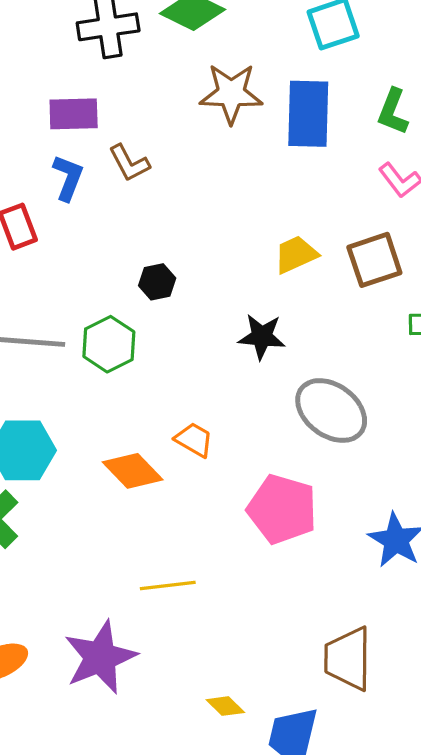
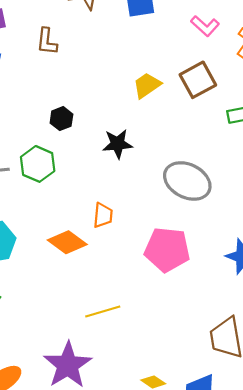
brown L-shape: (129, 163) -> (47, 41), moved, turned 44
black star: (262, 337) -> (118, 144), moved
orange trapezoid: (194, 440) -> (103, 215), turned 75

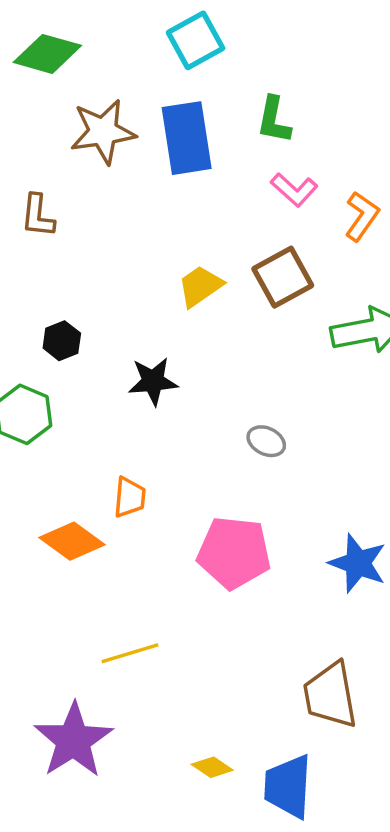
gray ellipse: (187, 181) -> (266, 441), size x0.5

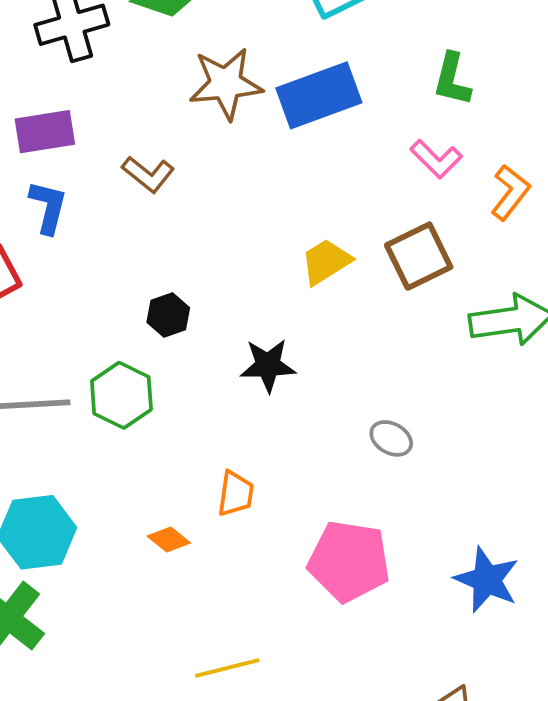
green L-shape: (274, 120) -> (452, 79), moved
blue rectangle: (187, 138) -> (319, 95), turned 76
brown L-shape: (38, 216) -> (148, 174), turned -60
orange diamond: (72, 541) -> (169, 539), size x0.6

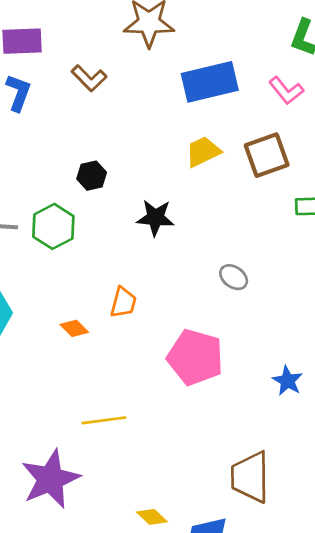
blue rectangle: (319, 95) -> (210, 82), moved
blue star: (487, 580) -> (287, 381), size x0.7

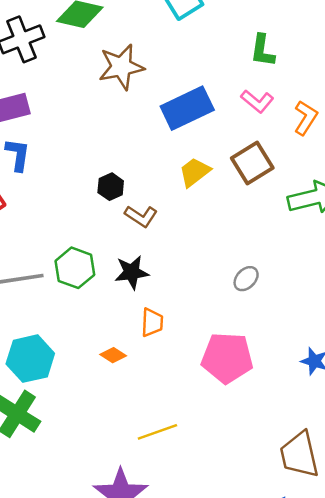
brown L-shape: (89, 78) -> (141, 216), moved
black hexagon: (92, 176) -> (111, 187), moved
black star: (155, 218) -> (132, 272), moved
gray ellipse: (234, 277) -> (246, 279), turned -70

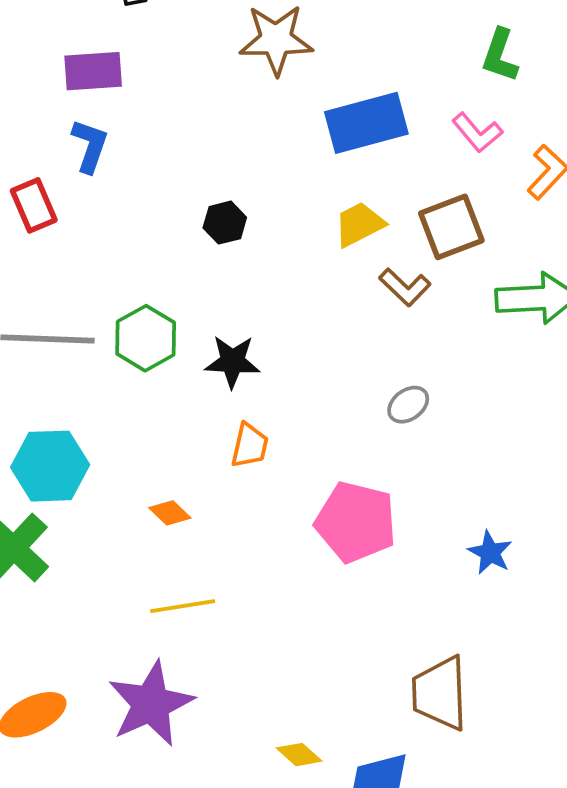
brown L-shape: (141, 216) -> (405, 287), moved
orange diamond: (113, 355) -> (170, 513), moved
yellow line: (157, 432) -> (183, 606), moved

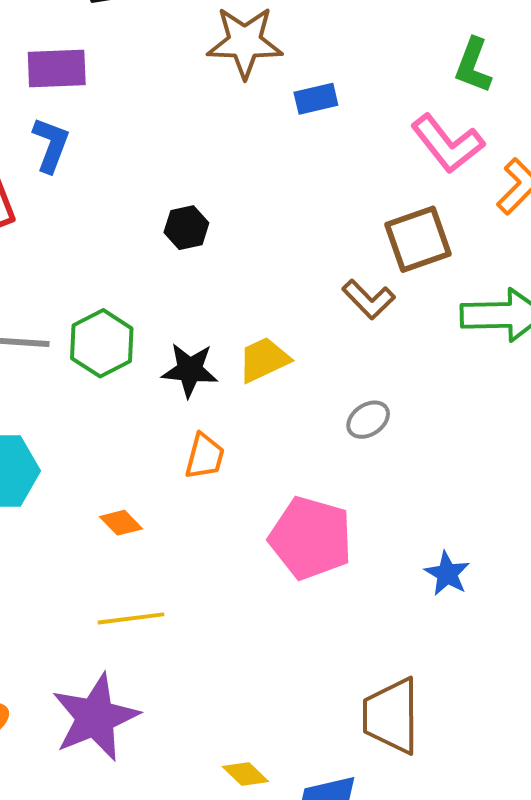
blue rectangle: (366, 123) -> (316, 99), moved, size x0.5
pink L-shape: (477, 133) -> (447, 144), size x1.4
yellow trapezoid: (359, 224) -> (264, 360), moved

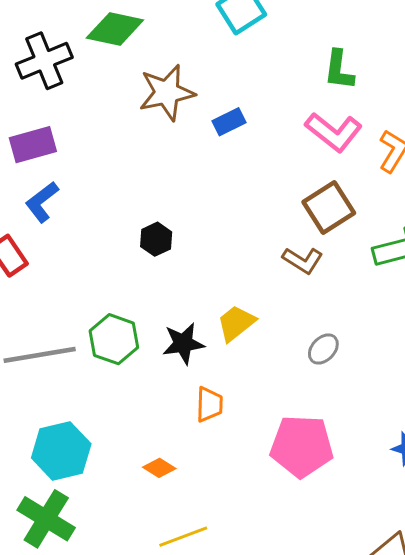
blue L-shape: (51, 145) -> (42, 202), turned -135

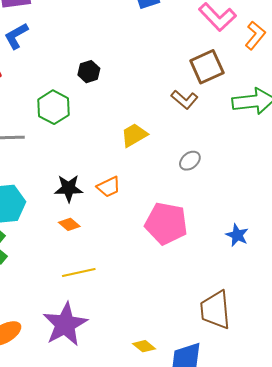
green hexagon: (114, 339) -> (53, 107), moved
black star: (183, 343) -> (69, 188), moved
orange trapezoid: (209, 404) -> (109, 187), turned 55

